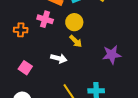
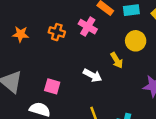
yellow circle: (74, 22) -> (136, 41), moved
pink square: (25, 68) -> (52, 86), moved, turned -32

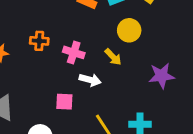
pink cross: (88, 27) -> (74, 52), moved
pink square: (52, 86) -> (64, 102), moved

